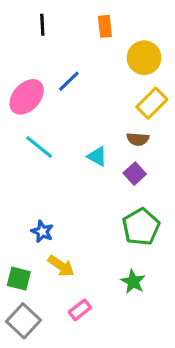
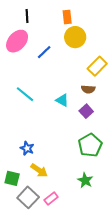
yellow circle: (144, 58) -> (75, 37), moved
pink ellipse: (27, 97) -> (17, 41), moved
gray square: (23, 321) -> (28, 197), moved

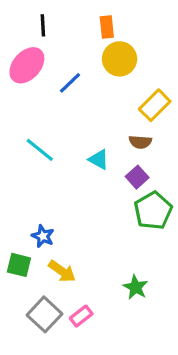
green pentagon: (90, 145) -> (153, 211), moved
green square: (12, 178) -> (19, 265), moved

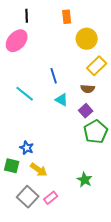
yellow circle: (120, 59) -> (87, 39), moved
blue line: (70, 83) -> (54, 76), moved, turned -63

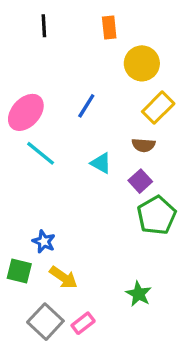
pink ellipse: (17, 41) -> (26, 112), moved
blue line: (54, 76) -> (86, 106), moved, turned 49

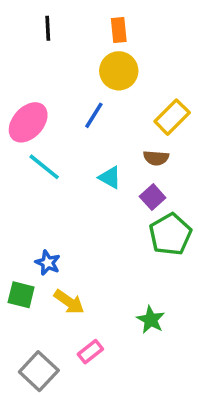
yellow circle: (142, 63) -> (119, 71), moved
gray square: (45, 322) -> (39, 371), moved

